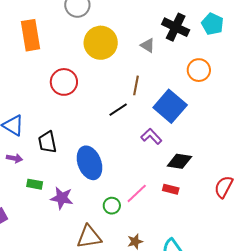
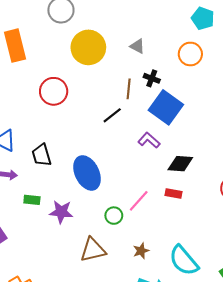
black cross: (176, 27) -> (152, 78), moved, size x0.6
orange circle: (199, 70) -> (190, 54), moved

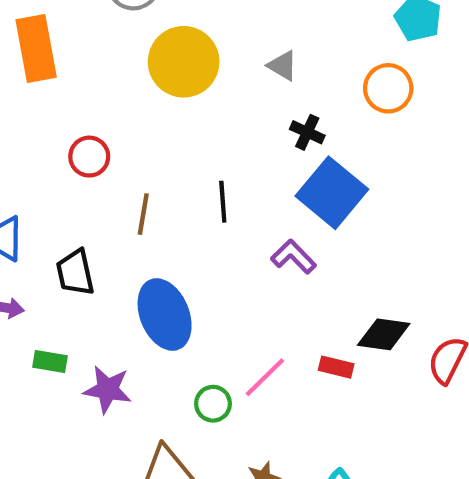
brown line: (129, 89) -> (143, 214), moved
red circle: (54, 91) -> (89, 157), moved, size x0.7
black line: (112, 115) -> (223, 202), turned -60
black diamond: (180, 164) -> (384, 334), moved

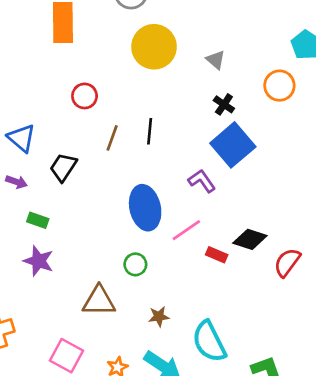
black line: (223, 202) -> (150, 131), moved
black trapezoid: (75, 273) -> (63, 167), turned 36
blue ellipse: (165, 314) -> (145, 208), moved
pink line: (265, 377) -> (186, 230), moved
purple star: (108, 389) -> (39, 261), moved

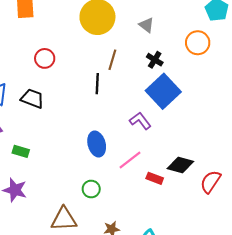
brown line: (112, 138) -> (112, 60), moved
black trapezoid: (63, 167) -> (32, 99), moved, turned 80
blue ellipse: (145, 208) -> (97, 144), size x0.7
green rectangle: (38, 220) -> (21, 151), moved

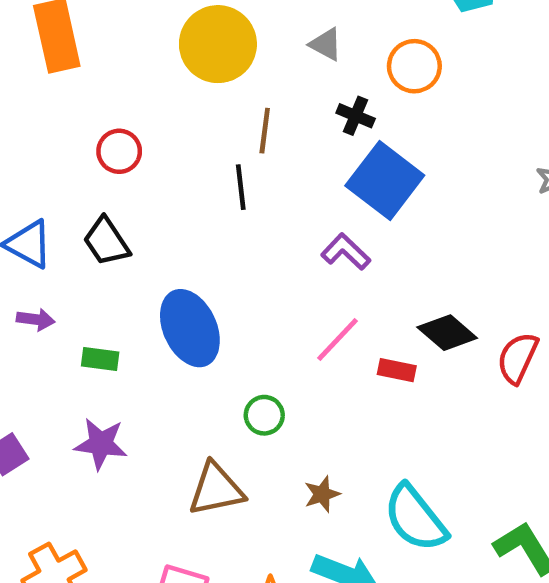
orange circle: (198, 43) -> (414, 66), moved
black trapezoid: (32, 99) -> (106, 242), turned -135
blue ellipse: (97, 144) -> (190, 328), moved, size x1.4
black diamond: (180, 165) -> (447, 333), turned 35

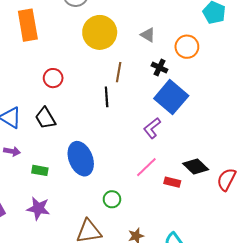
purple L-shape: (346, 252) -> (152, 128), turned -85

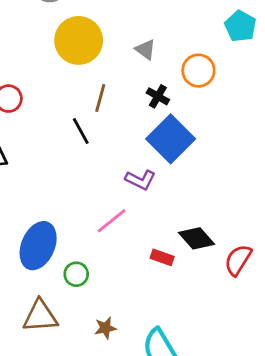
black line: (107, 97) -> (81, 131), turned -30
purple L-shape: (152, 128) -> (140, 180), turned -120
blue ellipse: (81, 159) -> (38, 246), moved, turned 40
pink line: (146, 167) -> (112, 221), moved

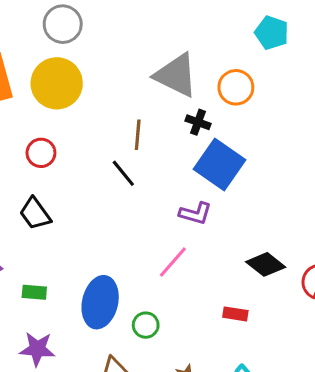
yellow circle: (79, 40) -> (57, 83), moved
gray triangle: (145, 50) -> (176, 75), size x2.0
red rectangle: (162, 257) -> (235, 314), moved

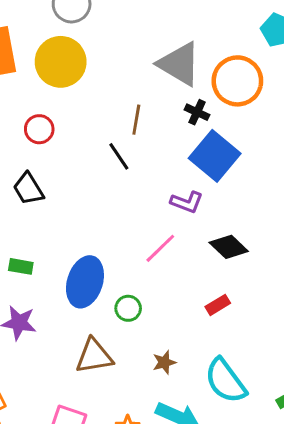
orange circle: (236, 87) -> (237, 81), size x1.4
black diamond: (266, 264) -> (229, 247), moved
red rectangle: (235, 314) -> (218, 305), turned -45

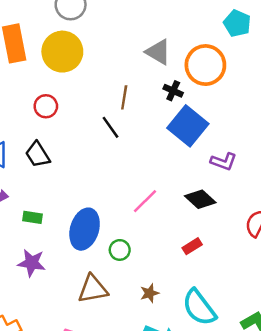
gray triangle: (179, 64) -> (158, 52), size x0.7
purple L-shape: (187, 202) -> (224, 162), moved

